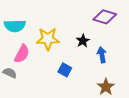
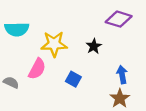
pink semicircle: (22, 54) -> (37, 69), moved
blue arrow: (102, 55) -> (122, 75), moved

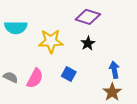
purple diamond: (119, 19) -> (88, 17), moved
pink semicircle: (37, 69) -> (35, 78), moved

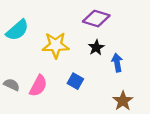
cyan semicircle: (16, 27) -> (17, 30), turned -40
blue arrow: (114, 70) -> (117, 63), moved

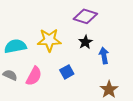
cyan semicircle: (17, 30) -> (15, 46), moved, turned -150
blue square: (75, 81) -> (67, 72), turned 32

